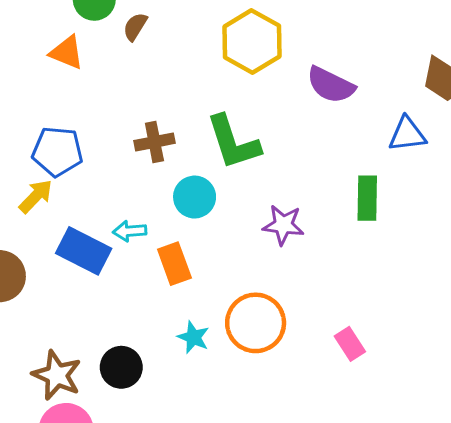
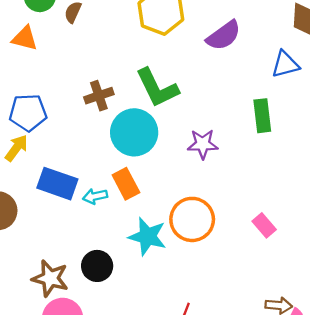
purple semicircle: (331, 85) -> (224, 36), turned -54
cyan circle: (195, 197) -> (134, 132), size x1.5
cyan arrow: (130, 231) -> (95, 196), moved
cyan star: (193, 337) -> (148, 236), size x1.6

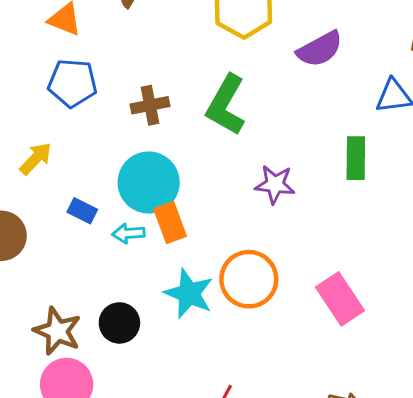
green L-shape: (157, 88) -> (226, 105), turned 48
blue pentagon: (28, 113) -> (73, 83), moved
cyan circle: (134, 132) -> (149, 182), moved
blue rectangle: (57, 184) -> (82, 211), size x0.6
pink rectangle: (264, 225) -> (340, 299), size x1.6

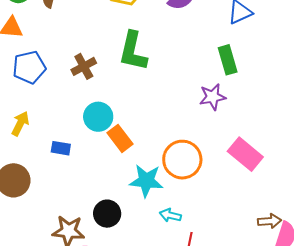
cyan circle: (149, 182) -> (98, 117), size x0.7
purple star: (275, 184) -> (212, 97), moved
cyan arrow: (128, 233) -> (170, 215), moved, turned 35

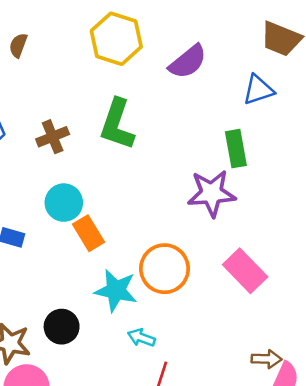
purple star: (212, 97) -> (212, 193), size x1.4

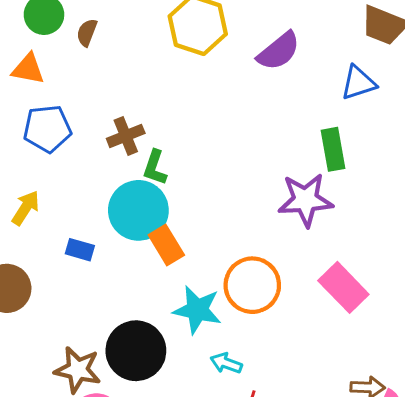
green L-shape: (117, 124) -> (155, 168), moved, size x0.6
cyan circle: (64, 203) -> (138, 210), size x1.4
black circle: (62, 327) -> (136, 351), size x1.5

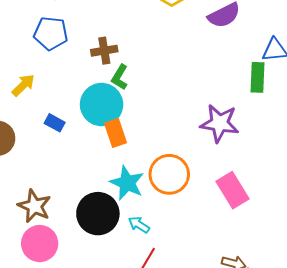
green rectangle: (333, 149) -> (258, 77), moved
black circle: (136, 351) -> (98, 214), moved

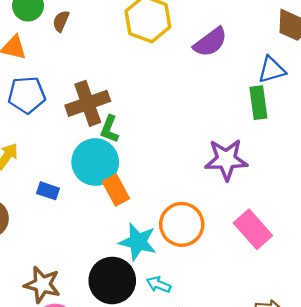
brown cross: (104, 51) -> (88, 103), size x1.5

